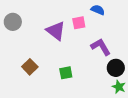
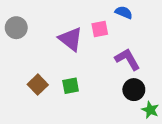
black circle: (116, 68) -> (134, 90), moved
green square: (66, 73) -> (71, 86), moved

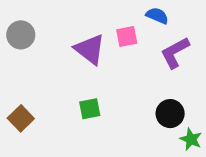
purple L-shape: (128, 59) -> (175, 53), moved, turned -88
brown square: (38, 85) -> (21, 118), moved

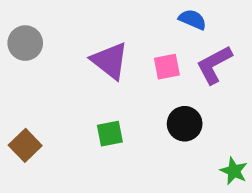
pink square: (127, 36) -> (167, 67), moved
black circle: (170, 114) -> (185, 124), moved

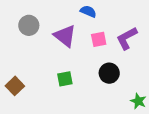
blue semicircle: (192, 19) -> (88, 11), moved
gray circle: (25, 43) -> (29, 25), moved

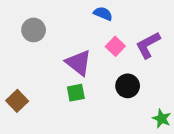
purple triangle: (65, 36) -> (79, 63), moved
pink square: (99, 39) -> (115, 46), turned -35

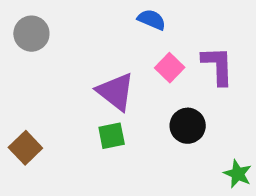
gray circle: (34, 30) -> (31, 34), moved
purple L-shape: (148, 45) -> (218, 66), turned 116

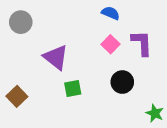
blue semicircle: (152, 20) -> (111, 13), moved
purple triangle: (116, 92) -> (56, 57), moved

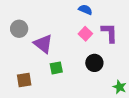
gray circle: (21, 22) -> (19, 29), moved
brown square: (17, 96) -> (24, 80), moved, turned 35

